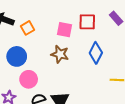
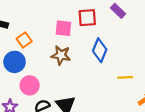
orange square: (28, 28) -> (24, 40), moved

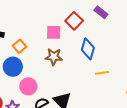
red square: (87, 18) -> (74, 21), turned -36
yellow line: (125, 77) -> (102, 73), moved

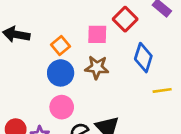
orange square: (19, 46) -> (60, 46), moved
blue circle: (13, 67) -> (61, 73), moved

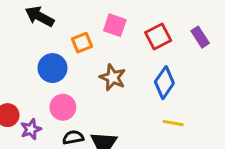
pink square: (97, 34) -> (115, 25), moved
blue circle: (61, 73) -> (52, 68), moved

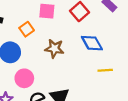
blue diamond: (164, 83) -> (92, 43), turned -50

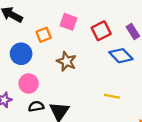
blue diamond: (92, 43) -> (121, 56), moved, turned -30

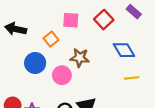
blue diamond: (121, 56) -> (124, 50), moved, turned 30
pink circle: (29, 83) -> (62, 75), moved

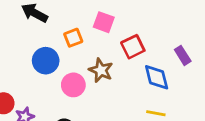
purple rectangle: (134, 12) -> (183, 55), moved
red square: (104, 20) -> (133, 47), moved

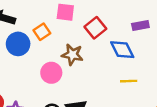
purple rectangle: (183, 55) -> (140, 26), turned -56
blue circle: (46, 61) -> (18, 44), moved

